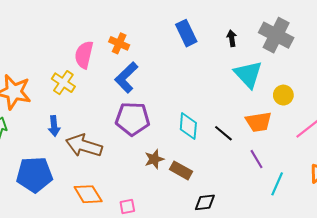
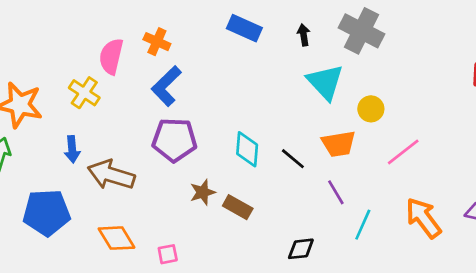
blue rectangle: (186, 33) -> (244, 28), turned -40
black diamond: (205, 202) -> (301, 249), moved

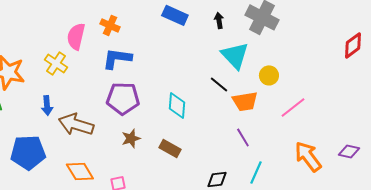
blue L-shape: (166, 86) -> (117, 58), turned 52
black line: (293, 159) -> (219, 84), moved
brown star: (203, 192) -> (131, 138), moved
cyan line: (363, 225) -> (256, 172), moved

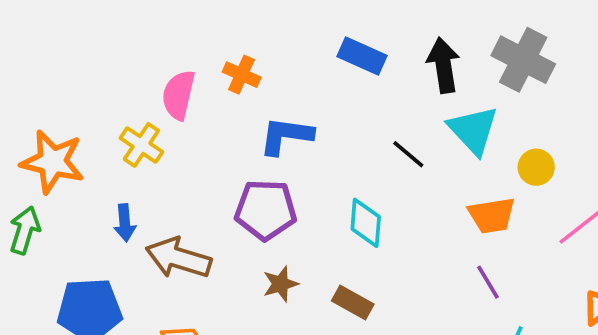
black arrow: (219, 20) -> (444, 65), size x1.8
blue L-shape: (117, 58) -> (286, 136), moved
black line: (219, 84) -> (408, 154), moved

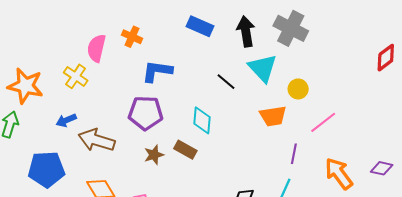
blue arrow: (125, 223) -> (66, 120), turned 72
purple line: (488, 282) -> (294, 154), moved, turned 42
brown rectangle: (353, 302) -> (185, 150), moved

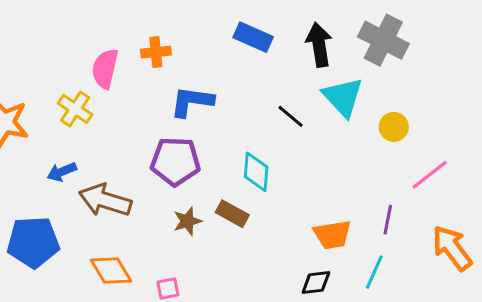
orange cross: (132, 37) -> (156, 52), turned -30
orange trapezoid: (273, 116) -> (332, 235), moved

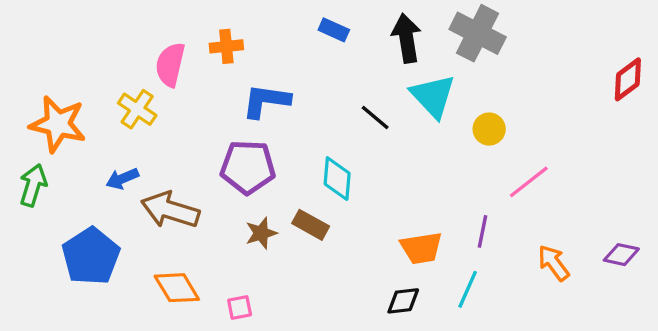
blue rectangle: (253, 37) -> (334, 30), size x0.7
blue pentagon: (33, 242) -> (91, 256), turned -30
orange arrow: (452, 248) -> (554, 263), size x0.7

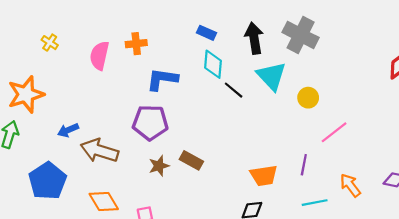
yellow cross: (137, 109) -> (50, 43), moved, size x0.7
orange star: (58, 124) -> (26, 94), turned -30
cyan diamond: (337, 179) -> (213, 64), moved
cyan line: (468, 289) -> (315, 203), moved, turned 55

